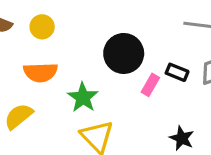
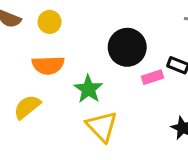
pink rectangle: (150, 85) -> (153, 77), turned 42

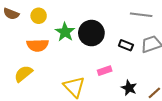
pink rectangle: (153, 77) -> (105, 71), moved
green star: (88, 89) -> (65, 32), moved

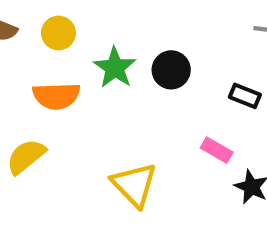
black circle: (91, 33) -> (171, 70), size x0.7
pink rectangle: (105, 71) -> (217, 150), moved, turned 48

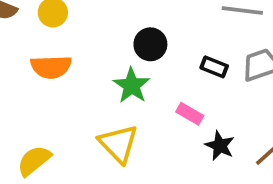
green star: (115, 68) -> (132, 86), moved
yellow semicircle: (26, 157) -> (34, 161), moved

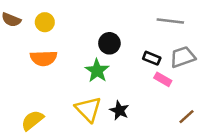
pink rectangle: (190, 114) -> (163, 79), moved
black star: (220, 146) -> (119, 110), moved

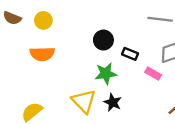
black rectangle: (152, 58) -> (130, 54), moved
green star: (97, 71) -> (106, 74), moved, turned 30

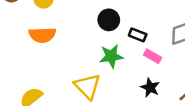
pink rectangle: (153, 74) -> (153, 56), moved
black star: (113, 102) -> (150, 88), moved

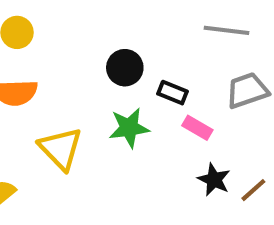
yellow triangle: (87, 86) -> (61, 149), moved
black star: (150, 88) -> (214, 180), moved

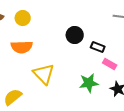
green star: (129, 128) -> (89, 83), moved

